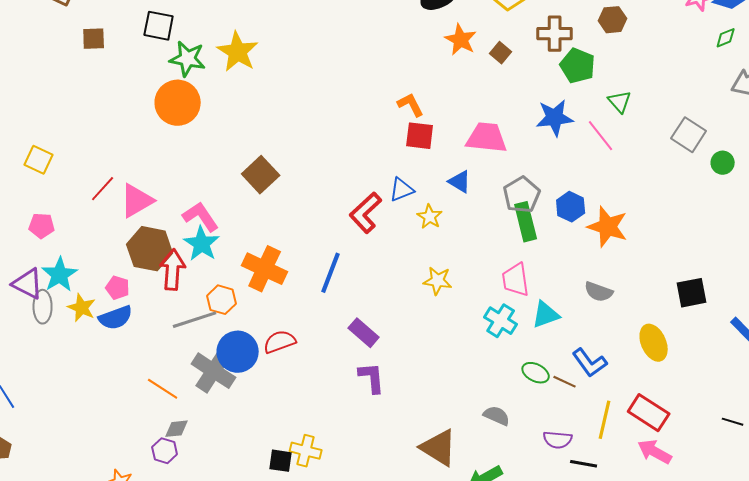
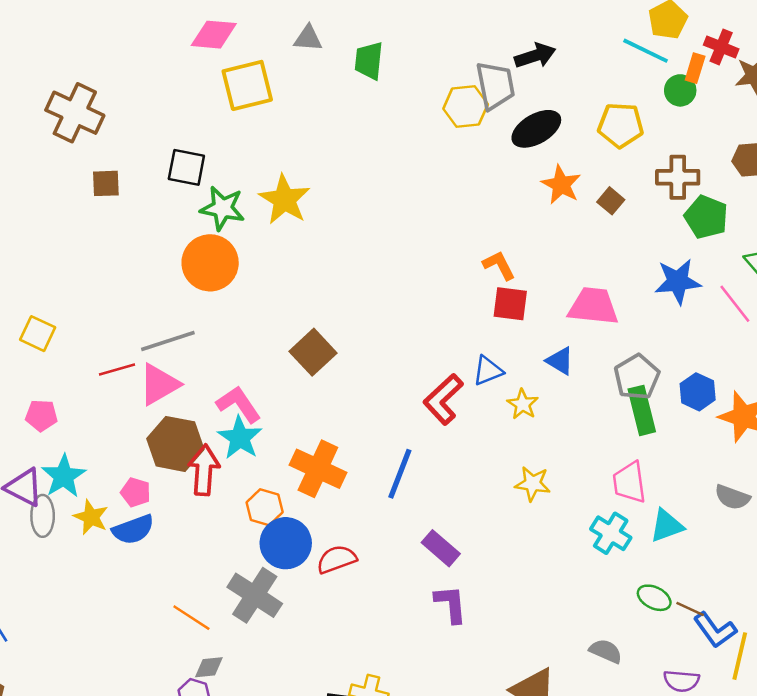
red line: (103, 189) -> (117, 370), turned 32
gray line: (195, 320) -> (168, 341), moved
blue circle: (238, 352) -> (286, 543), moved
blue L-shape: (590, 363) -> (715, 630), moved

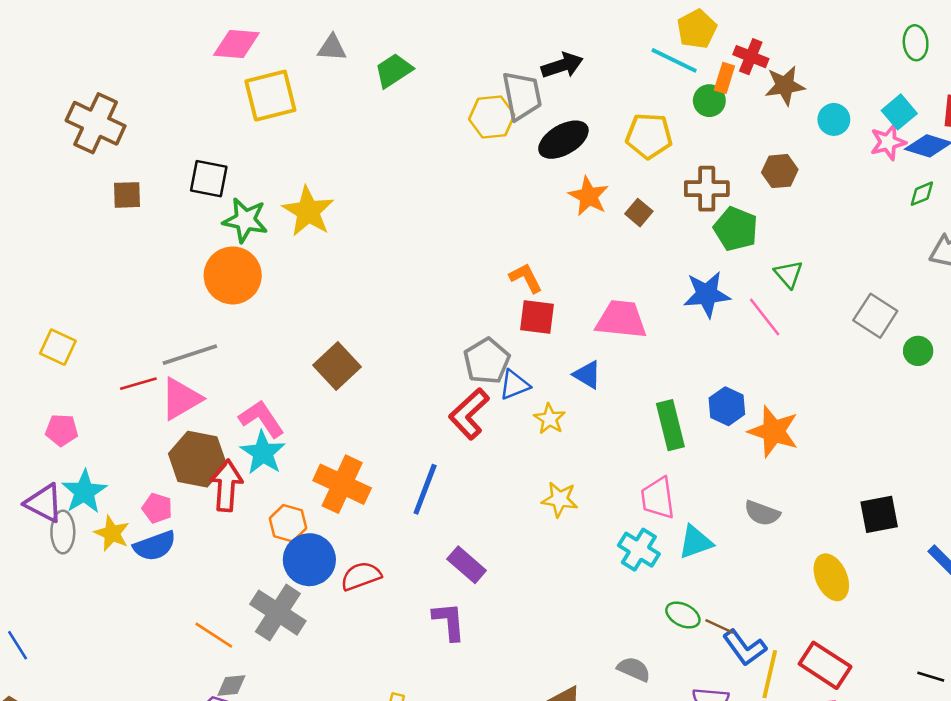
green trapezoid: (369, 61) -> (394, 70), turned 51
gray pentagon: (637, 377) -> (487, 361), moved
purple L-shape: (451, 604) -> (449, 621), moved

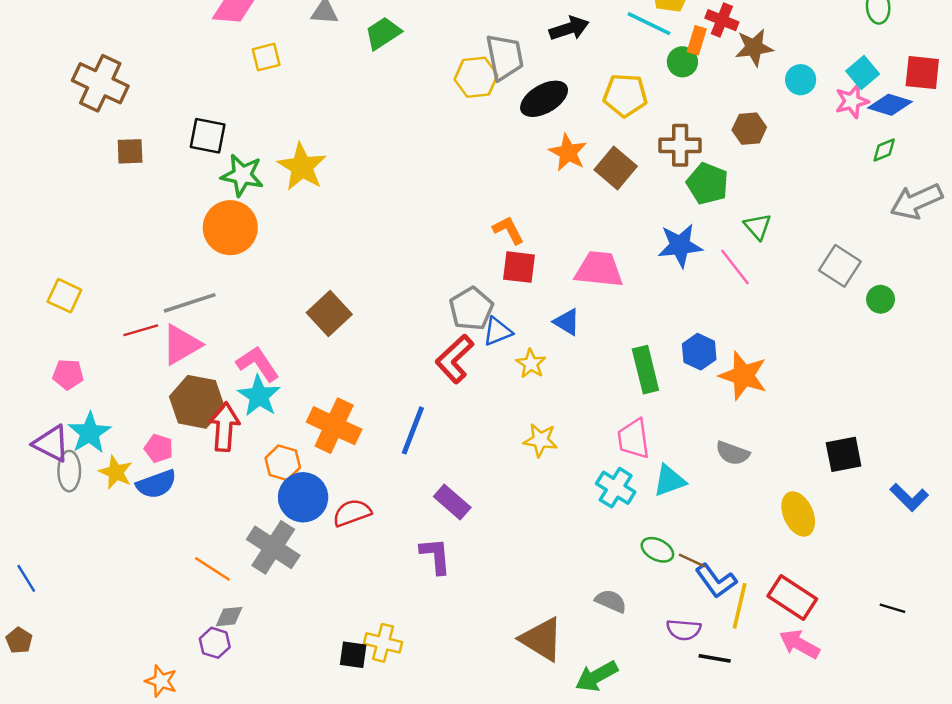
black arrow: (562, 65) -> (569, 28), moved
yellow square: (270, 96) -> (266, 57), size x0.6
brown square: (639, 213) -> (616, 168), size x1.6

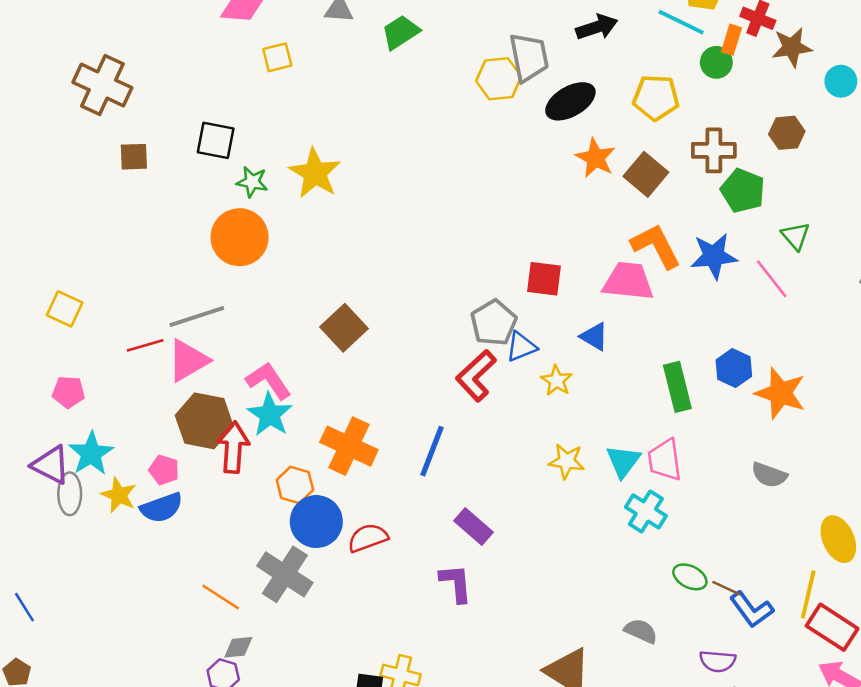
green star: (242, 175) -> (252, 182), size x0.7
orange L-shape: (508, 230) -> (656, 246), moved, size x1.5
cyan triangle: (669, 481) -> (623, 461), moved, turned -33
yellow line: (740, 606) -> (808, 594), moved

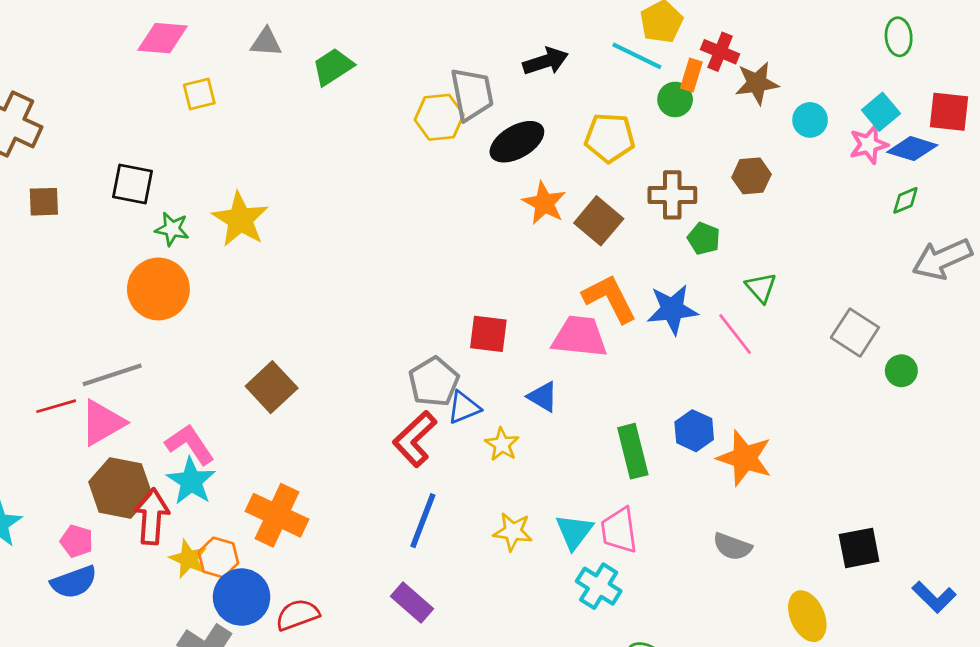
green pentagon: (743, 191) -> (704, 239), size x0.7
blue line: (432, 451) -> (423, 521), moved
yellow star: (119, 495) -> (188, 559), moved

